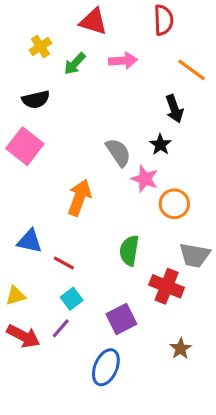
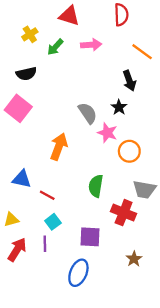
purple square: (121, 319) -> (90, 237), turned 30
purple line: (61, 328) -> (45, 244), turned -42
red arrow: (23, 336) -> (17, 250), turned -85

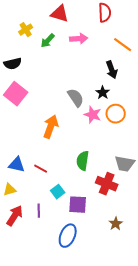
black semicircle: (26, 74) -> (13, 64), moved
orange circle: (129, 151) -> (116, 114), moved
blue triangle: (22, 179) -> (17, 165), moved
cyan square: (53, 222) -> (58, 192), moved

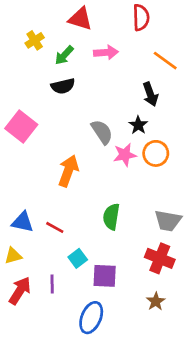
black semicircle: (13, 64) -> (63, 86), moved
pink star: (93, 115) -> (125, 155), turned -30
red cross: (107, 184) -> (160, 258), moved

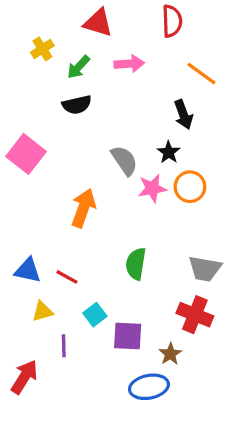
yellow triangle: (13, 256) -> (42, 311), moved
red arrow: (20, 291) -> (24, 377), moved
brown star: (156, 301) -> (170, 354), moved
blue ellipse: (91, 318) -> (149, 387), moved, turned 56

